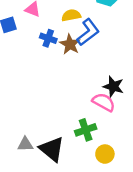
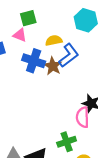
blue cross: (48, 38) -> (34, 61), size x1.5
pink semicircle: (104, 102) -> (83, 117), turned -120

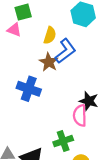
yellow semicircle: (54, 40) -> (50, 35), turned 119
blue cross: (34, 61) -> (29, 89), moved

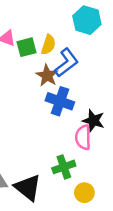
green square: (23, 12) -> (26, 47), moved
blue cross: (29, 89) -> (60, 101), moved

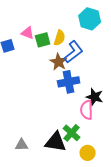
blue cross: (60, 101) -> (69, 82), turned -30
green cross: (64, 167) -> (72, 133), turned -30
black triangle: (28, 188) -> (56, 142), moved, turned -30

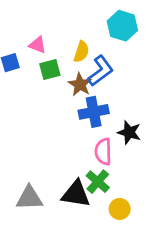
green square: (43, 40) -> (50, 69), moved
pink semicircle: (87, 110) -> (103, 152), moved
gray triangle: (22, 145) -> (29, 198), size x1.5

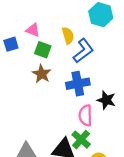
yellow semicircle: (81, 52) -> (68, 35), turned -35
green square: (50, 69) -> (43, 50), turned 35
brown star: (80, 85) -> (42, 74), moved

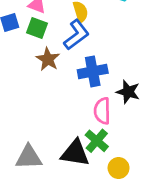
green square: (43, 50) -> (37, 28), moved
blue L-shape: (83, 51) -> (76, 35), moved

